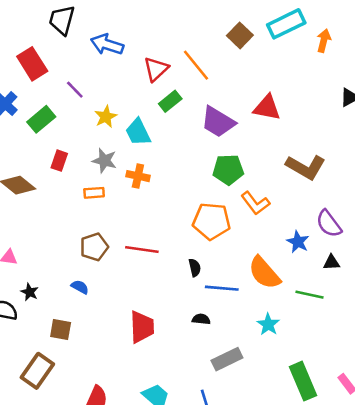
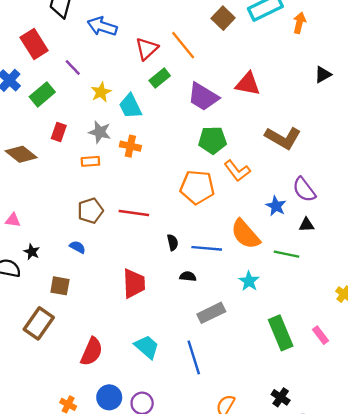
black semicircle: (195, 268) -> (173, 242), moved

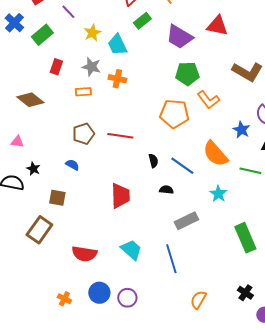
brown diamond: (21, 154) -> (30, 100), moved
blue line: (207, 248) -> (182, 166), turned 30
red semicircle: (92, 352) -> (84, 254), turned 75

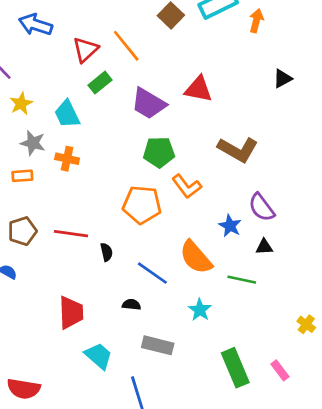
yellow star: (92, 33) -> (21, 104), moved
black semicircle: (153, 161) -> (106, 252), moved
gray rectangle: (186, 221) -> (158, 345), turned 40
cyan trapezoid: (131, 250) -> (99, 356), moved

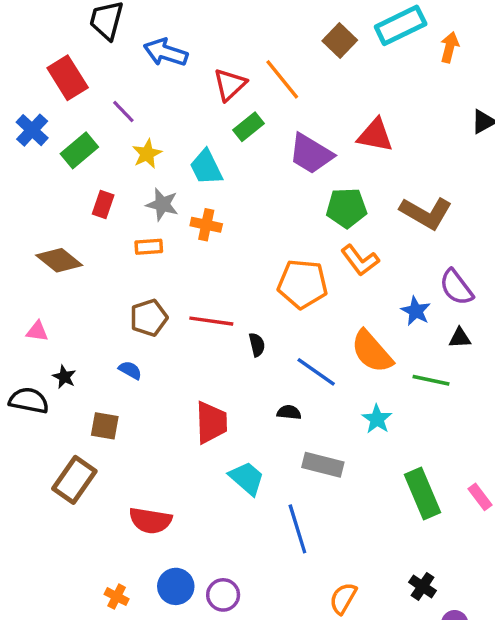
green pentagon: (159, 152) -> (346, 208), moved

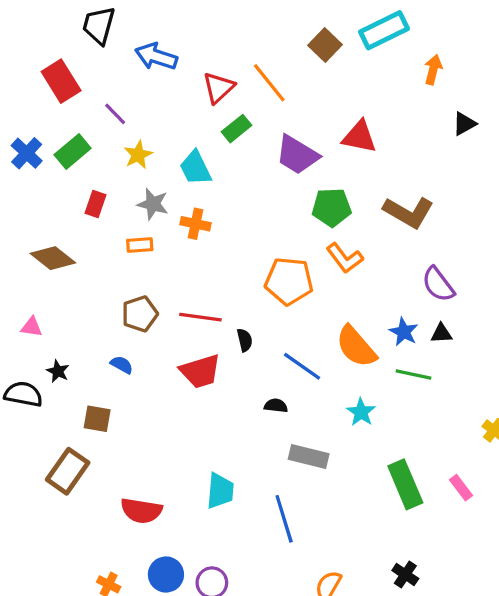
orange arrow: (450, 47) -> (433, 70), moved
blue cross: (32, 130) -> (27, 153), moved
blue star: (416, 311) -> (404, 332), moved
red trapezoid: (211, 422) -> (200, 371), moved, turned 75
cyan trapezoid: (247, 478) -> (220, 491), moved, turned 54

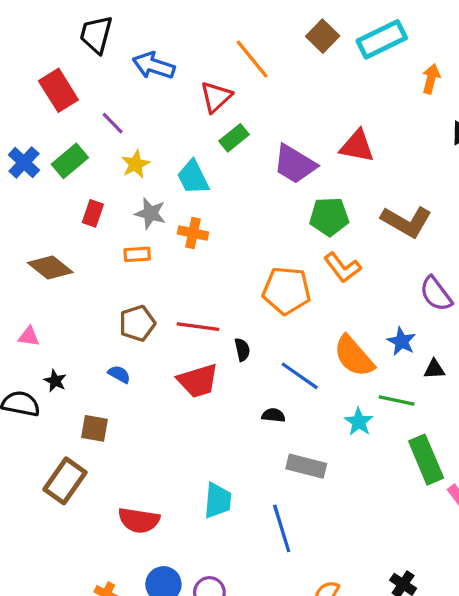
brown square: (325, 45) -> (323, 36), moved
orange line: (269, 83) -> (252, 59), moved
black triangle: (441, 334) -> (434, 369), moved
green line: (414, 375) -> (397, 400), moved
green rectangle: (405, 484) -> (426, 460), moved

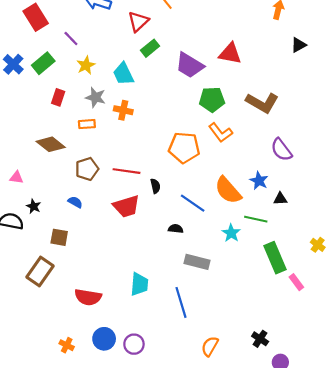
brown diamond: (50, 268) -> (51, 144), moved

